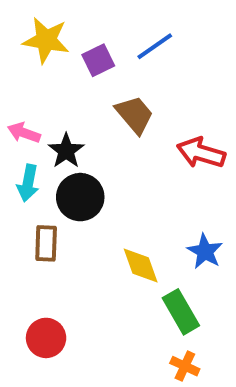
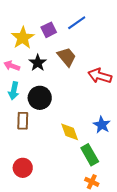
yellow star: (46, 40) -> (23, 38), moved, turned 30
black star: (66, 151) -> (38, 63), moved

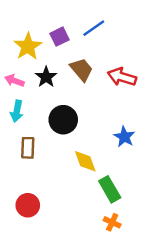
red arrow: (100, 76) -> (122, 77), moved
black circle: (40, 98) -> (63, 120), moved
blue star: (102, 125) -> (124, 137), moved

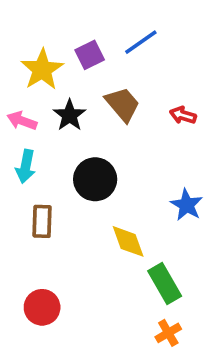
red arrow: (122, 77) -> (183, 115), size x0.6
orange cross: (112, 222) -> (168, 333), turned 35

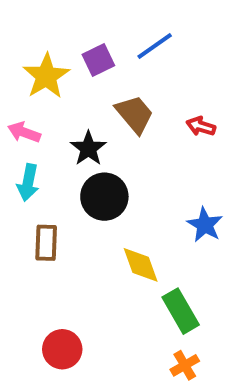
black star: (70, 115) -> (88, 148), moved
red circle: (42, 307) -> (62, 349), moved

